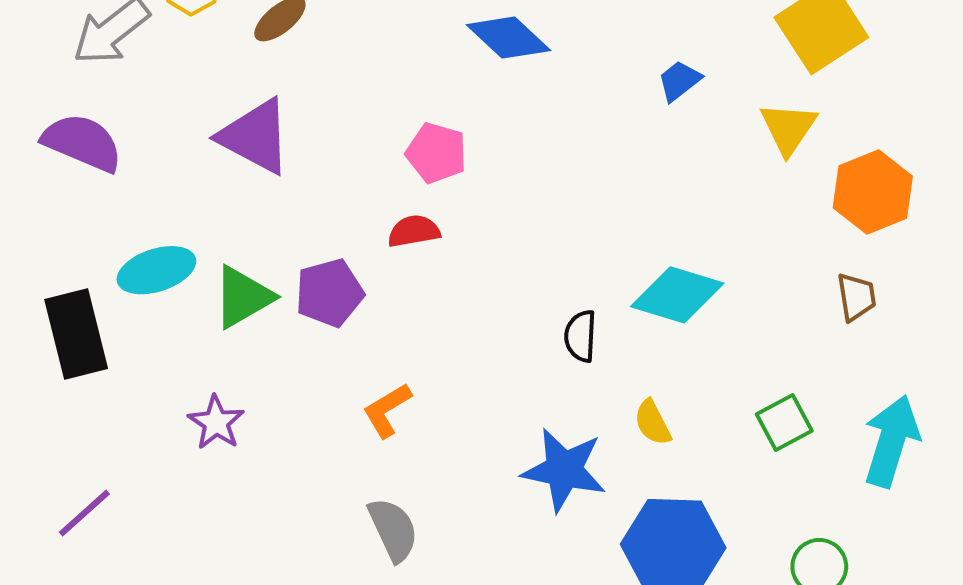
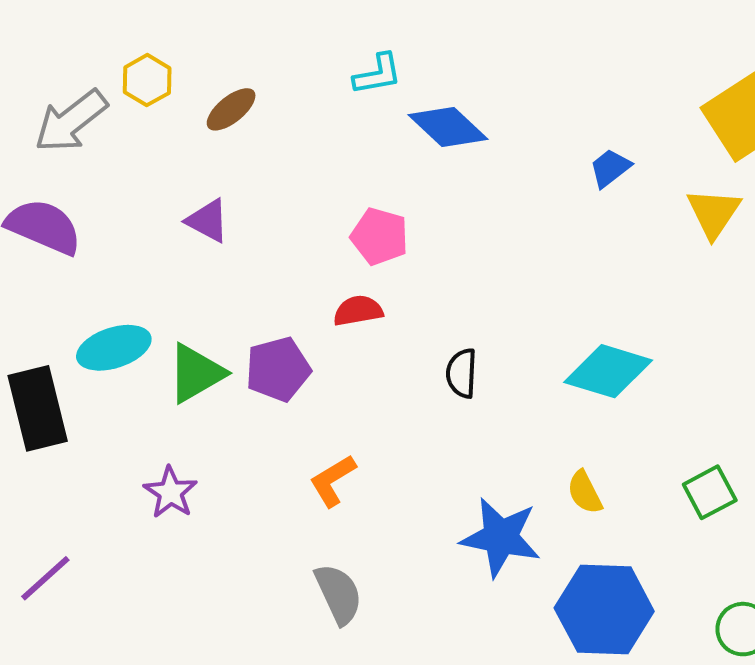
purple triangle: (255, 136) -> (208, 221), size x0.6
black semicircle: (580, 336) -> (462, 373), moved

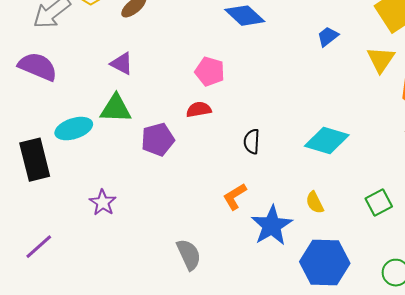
green triangle: (196, 373) -> (116, 109), moved, turned 32
orange L-shape: (333, 481) -> (235, 197), moved
blue star: (501, 537) -> (272, 226), turned 30

